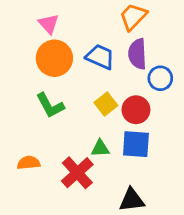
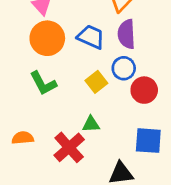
blue circle: (160, 78) -> (124, 68), moved
red circle: (136, 110) -> (144, 90), moved
blue square: (136, 144) -> (148, 141), moved

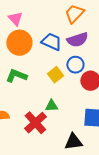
purple semicircle: (126, 34) -> (77, 40), turned -105
green L-shape: (43, 83) -> (16, 76), turned 140

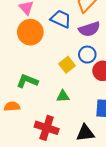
blue trapezoid: (51, 42) -> (61, 19), moved
green L-shape: (16, 76) -> (27, 81), moved
red cross: (35, 123) -> (47, 128), moved, turned -30

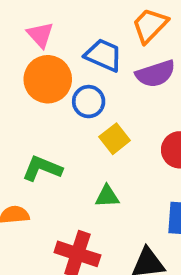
blue circle: (87, 55) -> (89, 102), moved

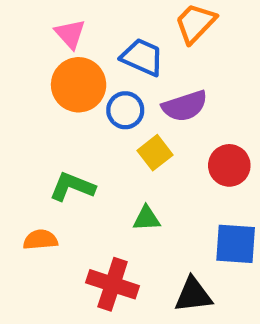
purple semicircle: (155, 74) -> (185, 106), moved

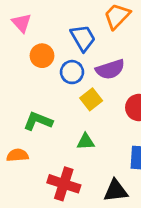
pink triangle: (70, 34) -> (22, 23), moved
blue trapezoid: (142, 57) -> (83, 38), turned 36
orange circle: (79, 85) -> (42, 56), size x0.7

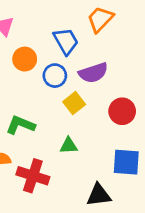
red cross: (64, 184) -> (33, 176), moved

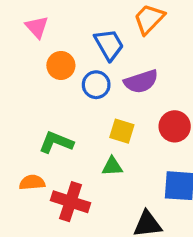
yellow square: (74, 103) -> (122, 131), moved, turned -35

